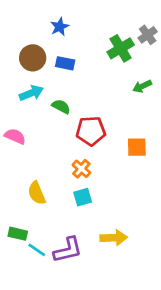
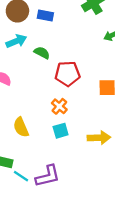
yellow arrow: (114, 238) -> (99, 138), moved

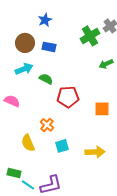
orange cross: (59, 106) -> (47, 125), moved

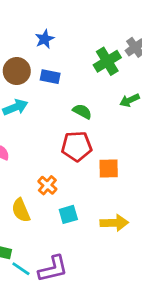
green semicircle: (46, 79) -> (82, 111), moved
orange square: (102, 109) -> (109, 169), moved

